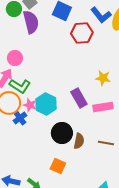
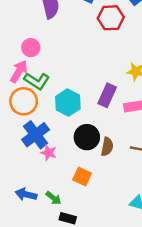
purple rectangle: (79, 98) -> (107, 95), turned 54
pink star: (30, 105) -> (49, 153), moved
blue cross: (20, 118) -> (36, 135), moved, size x1.6

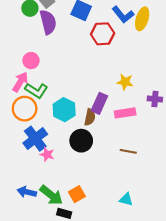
brown semicircle: (107, 147) -> (90, 117), moved
orange square: (82, 177) -> (77, 194), moved, turned 35
green arrow: (53, 198) -> (51, 195), size x1.6

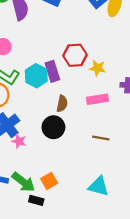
red hexagon: (103, 34) -> (75, 55), moved
purple rectangle: (99, 103) -> (52, 71), moved, turned -42
cyan hexagon: (64, 110) -> (36, 76), moved
cyan triangle: (126, 199) -> (99, 186), size x1.5

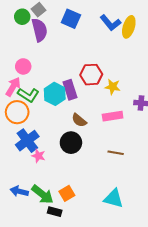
brown semicircle: (62, 104) -> (79, 120), turned 119

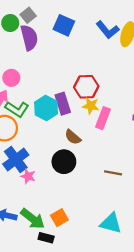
yellow star: (113, 87) -> (91, 106), moved
pink rectangle: (113, 116) -> (103, 118), moved, turned -60

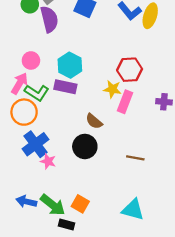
red hexagon: (86, 87) -> (130, 70), moved
purple rectangle: (63, 104) -> (65, 87), moved, turned -60
cyan hexagon: (46, 108) -> (70, 65), moved
orange square: (59, 218) -> (80, 204), turned -30

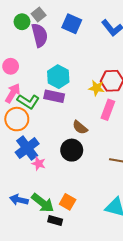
pink circle: (31, 60) -> (11, 66), moved
yellow star: (112, 89) -> (97, 88), moved

